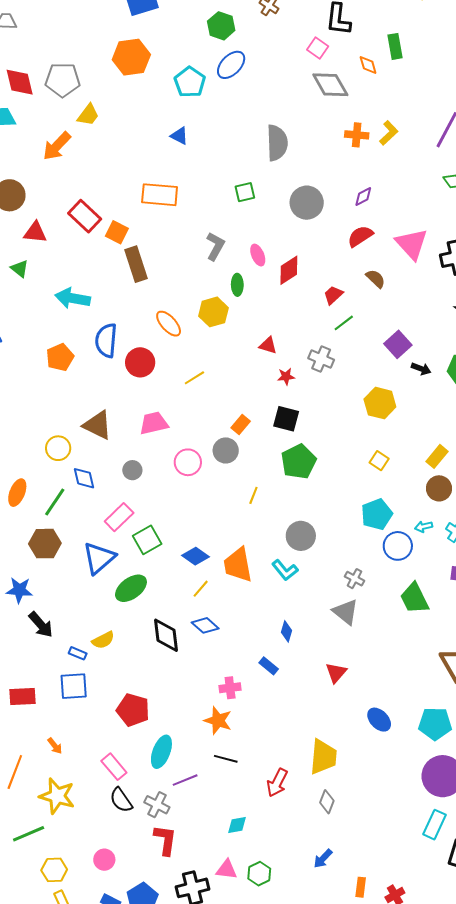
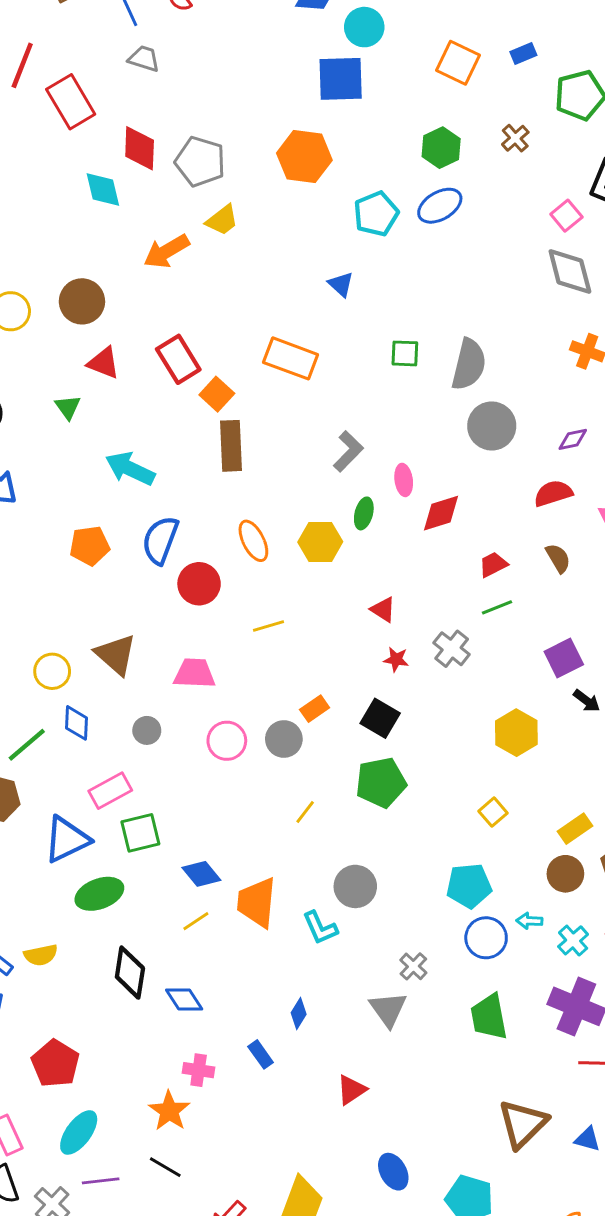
gray semicircle: (277, 143) -> (469, 364), moved
green square: (245, 192) -> (405, 353), moved
blue diamond: (205, 625) -> (184, 1000), moved

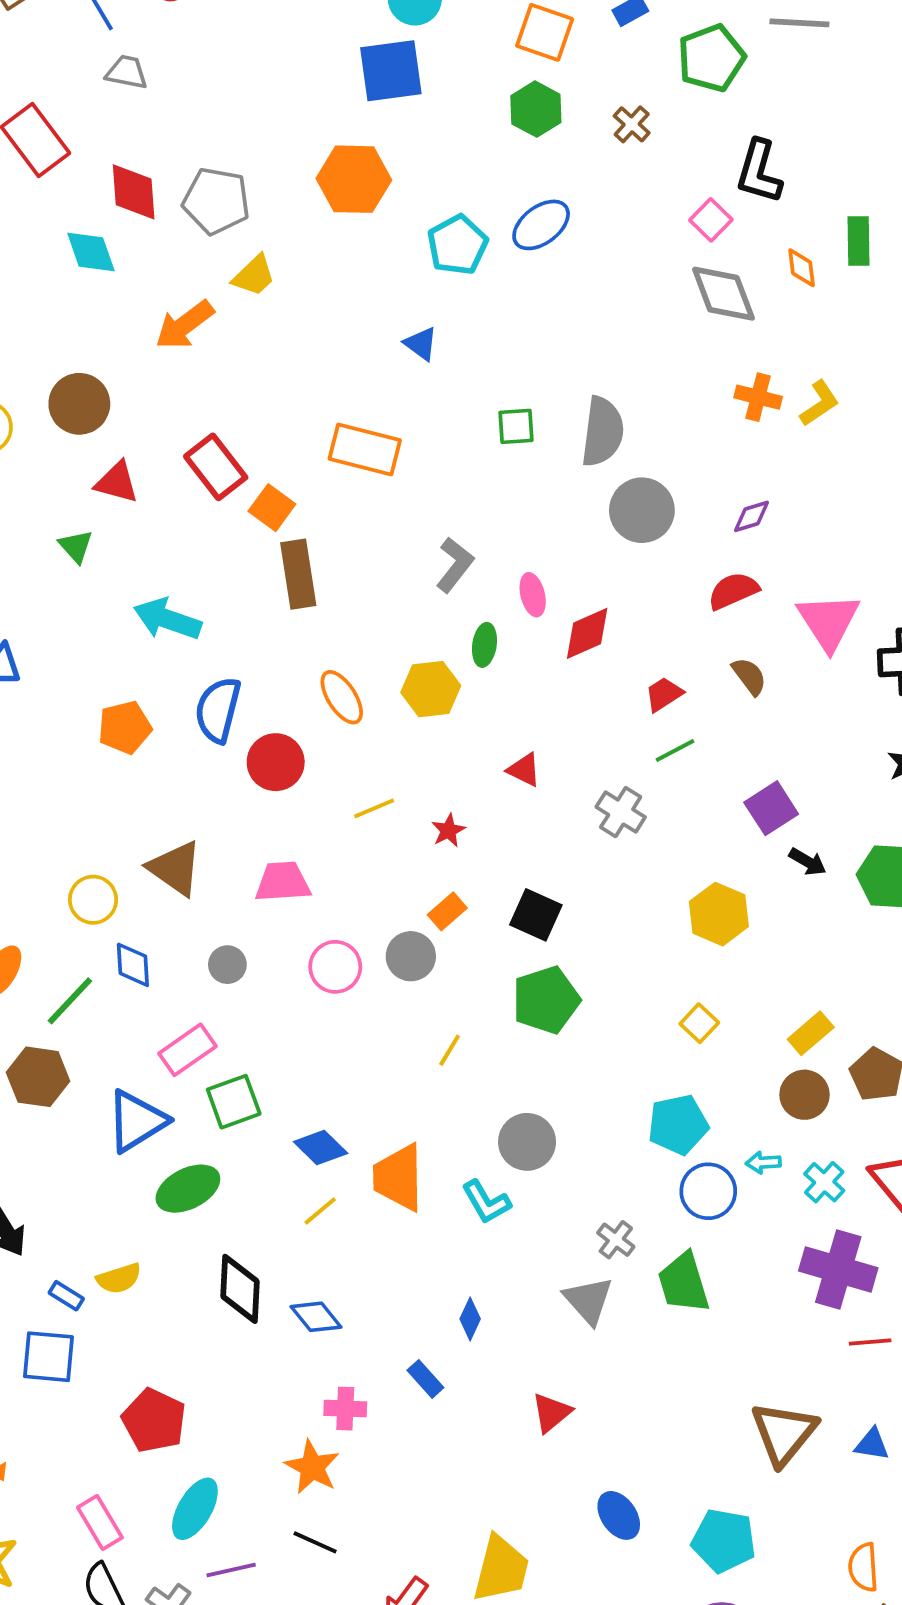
green hexagon: (441, 148) -> (536, 109), moved
red star: (396, 659) -> (448, 830), moved, turned -30
green trapezoid: (489, 1017) -> (684, 1283), moved

